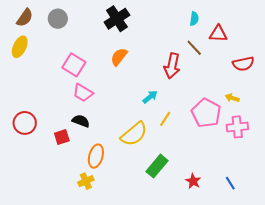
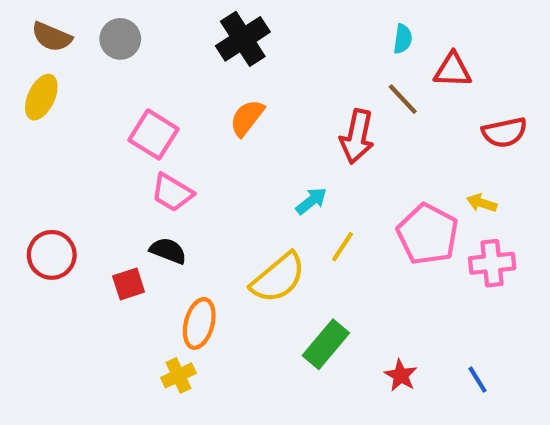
brown semicircle: (25, 18) -> (52, 37), turned 78

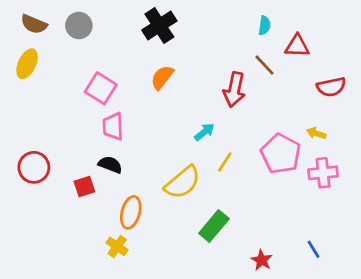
pink trapezoid: (172, 193) -> (113, 126), turned 56
yellow cross: (178, 375) -> (117, 246), turned -30
red star: (401, 375) -> (262, 260), moved

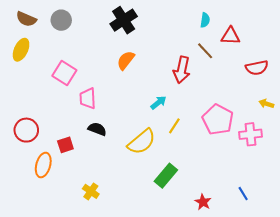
pink square: (101, 88) -> (64, 73), moved
yellow arrow: (316, 133) -> (266, 104), moved
black semicircle: (110, 165) -> (97, 129), moved
orange ellipse: (131, 212) -> (43, 165), moved

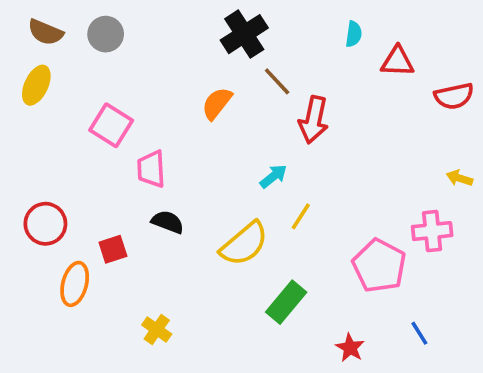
black cross: (124, 20) -> (244, 34), moved
brown line: (205, 51) -> (277, 81), moved
red semicircle: (257, 68) -> (454, 96), moved
pink pentagon: (218, 120) -> (379, 266), moved

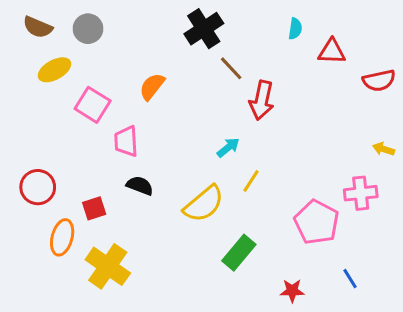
yellow ellipse: (36, 85) -> (54, 70), moved, turned 36
orange semicircle: (217, 103) -> (152, 87), moved
yellow cross: (157, 330) -> (108, 266), moved, size x1.8
red star: (350, 348) -> (292, 291), turned -30

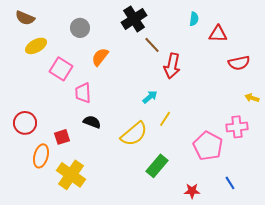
gray circle: (88, 29) -> (80, 28), moved
red semicircle: (379, 80) -> (239, 63), moved

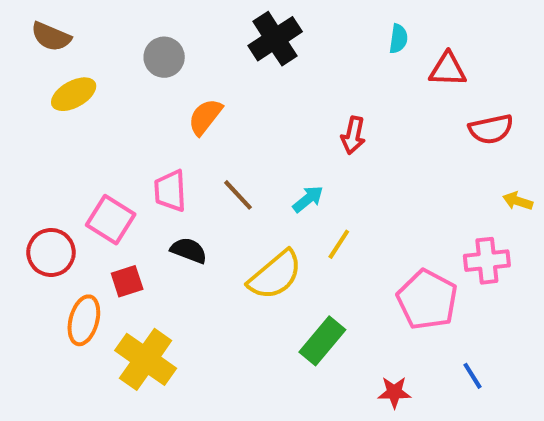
brown line: (152, 45) -> (238, 195), moved
red arrow: (172, 66) -> (353, 135), size x0.7
pink square: (61, 69) -> (111, 220), moved

